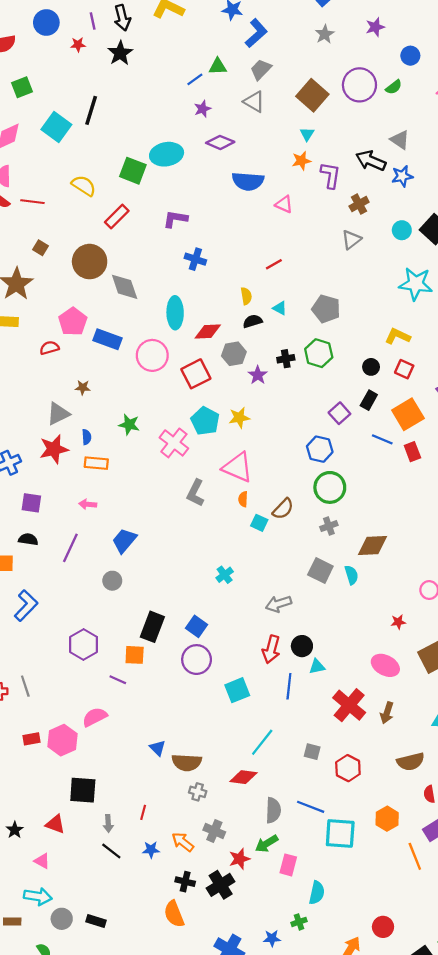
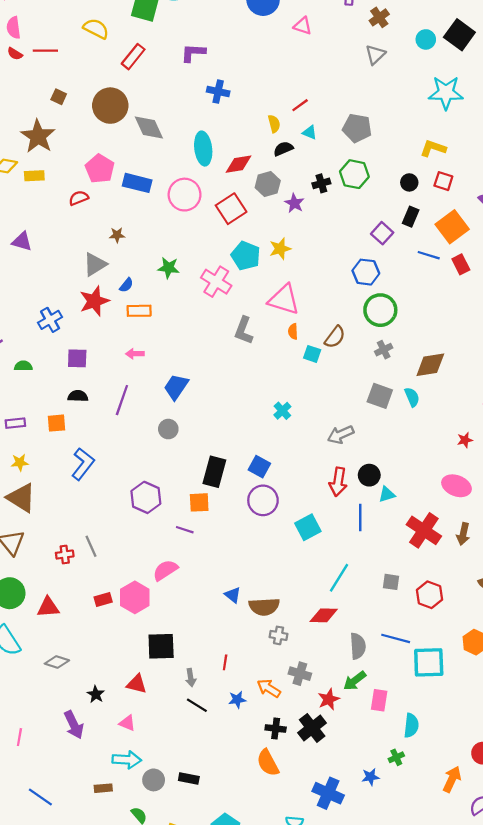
red line: (274, 264) -> (300, 105), moved
blue semicircle: (87, 437) -> (126, 285), turned 48

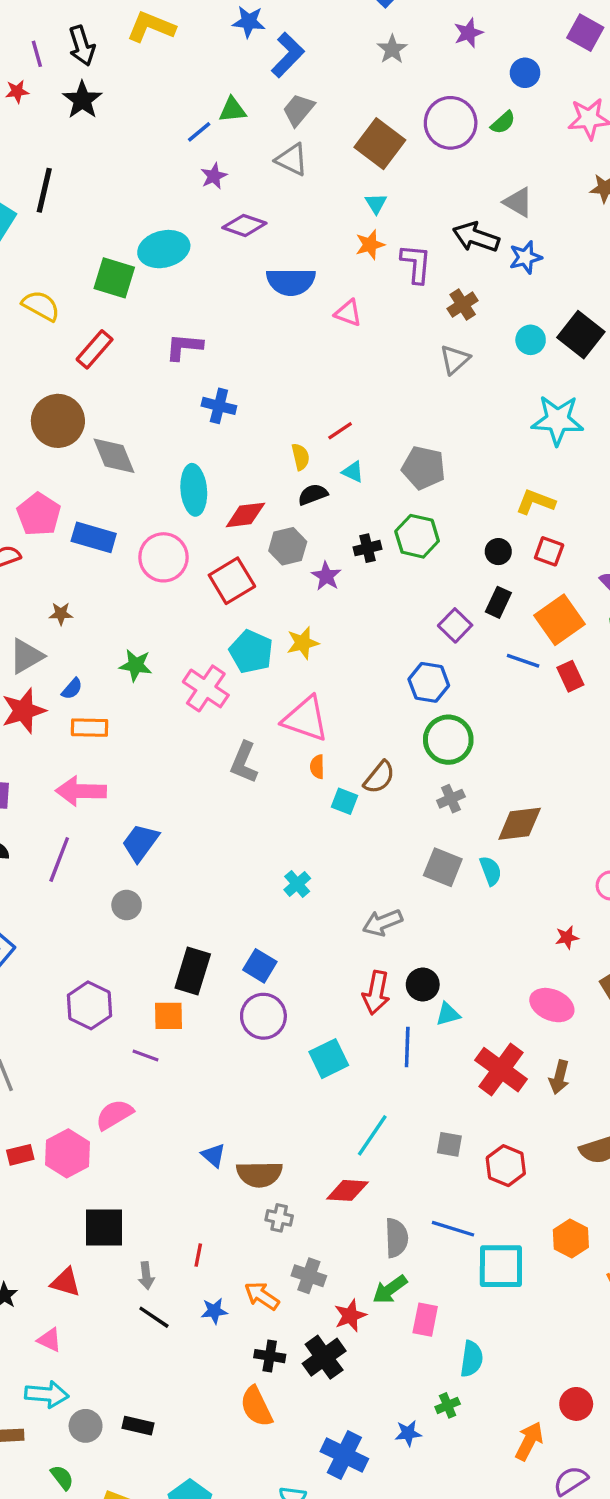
pink arrow: (135, 354) -> (81, 791), size x1.8

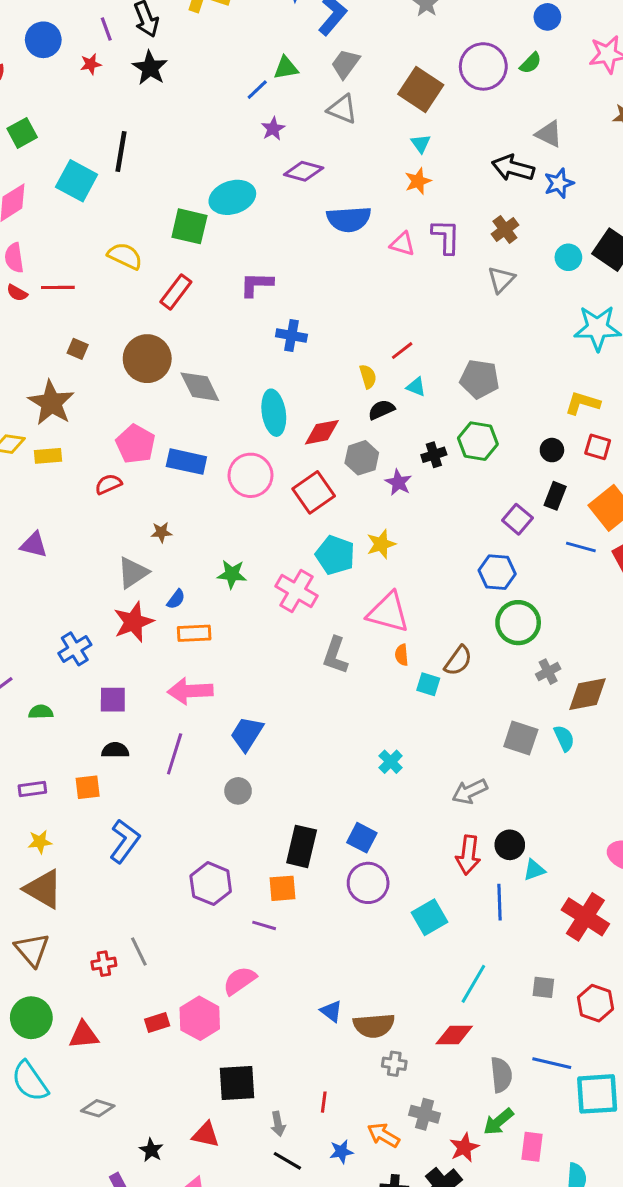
purple L-shape: (416, 264) -> (446, 237), moved
gray cross: (451, 799) -> (548, 672), moved

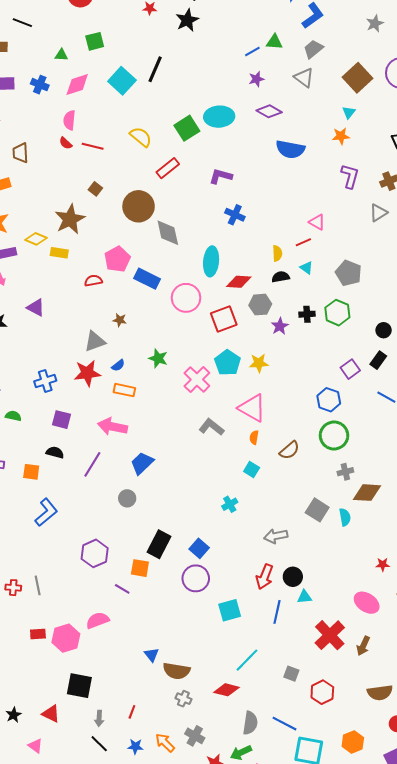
green square: (189, 226) -> (187, 128), turned 30
pink triangle: (402, 244) -> (317, 222), moved
gray L-shape: (335, 655) -> (211, 427), turned 95
cyan square: (428, 684) -> (252, 470), moved

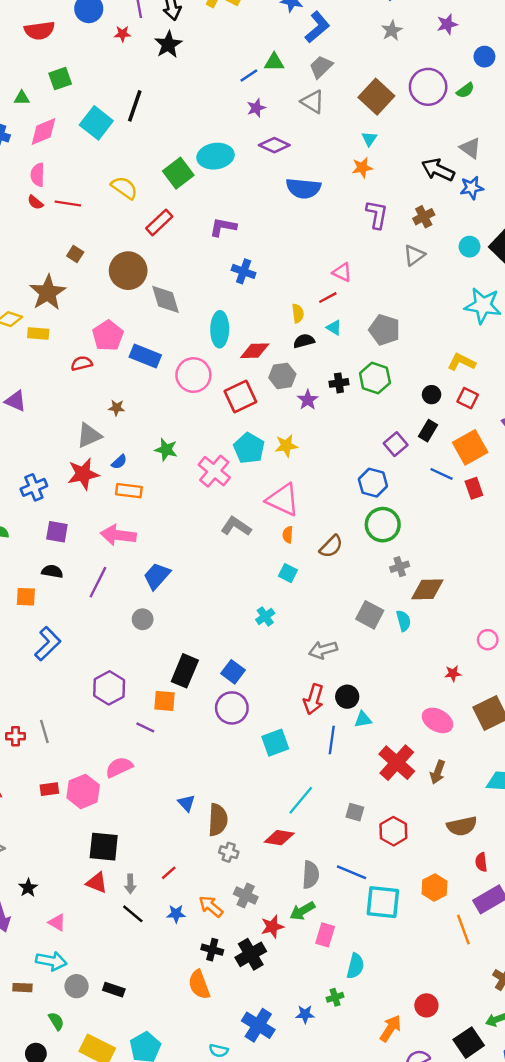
brown semicircle: (177, 671) -> (218, 820), turned -92
red line: (132, 712) -> (169, 873), turned 32
red triangle: (51, 714) -> (97, 883), moved

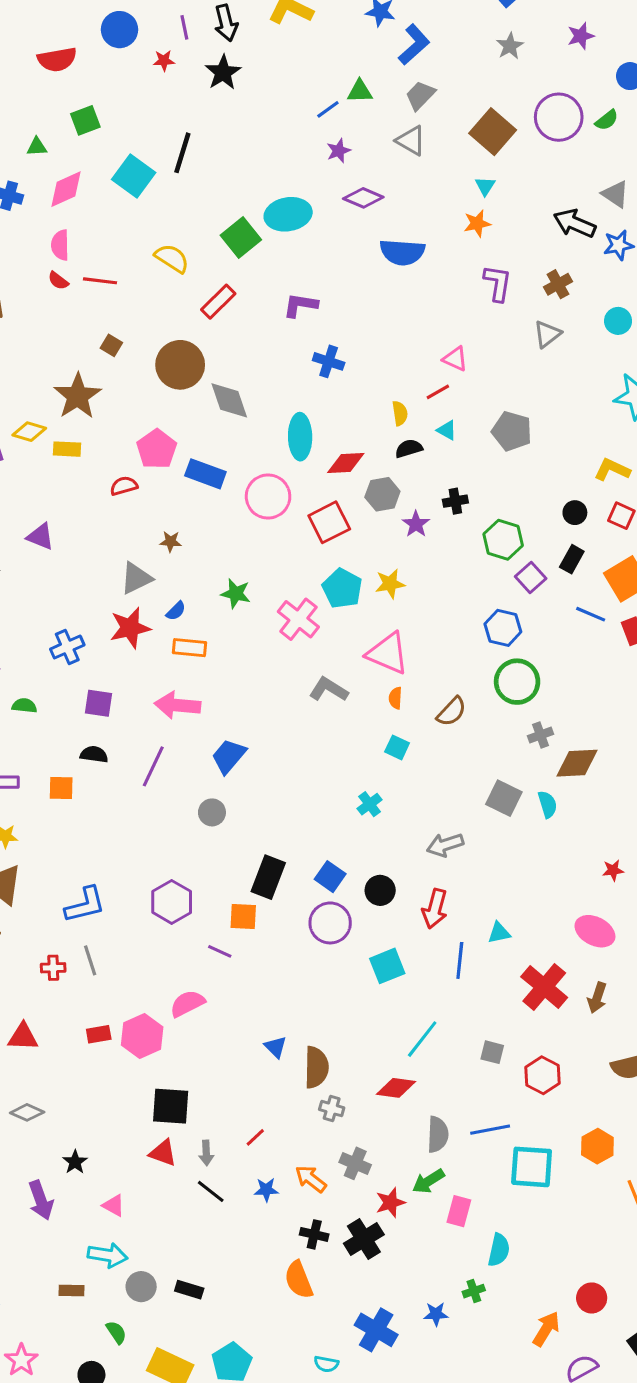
green hexagon: (375, 378) -> (503, 540), moved
blue L-shape: (48, 644) -> (85, 905), moved, turned 32
black circle: (347, 697) -> (380, 890), moved
blue line: (351, 872) -> (490, 1130), turned -32

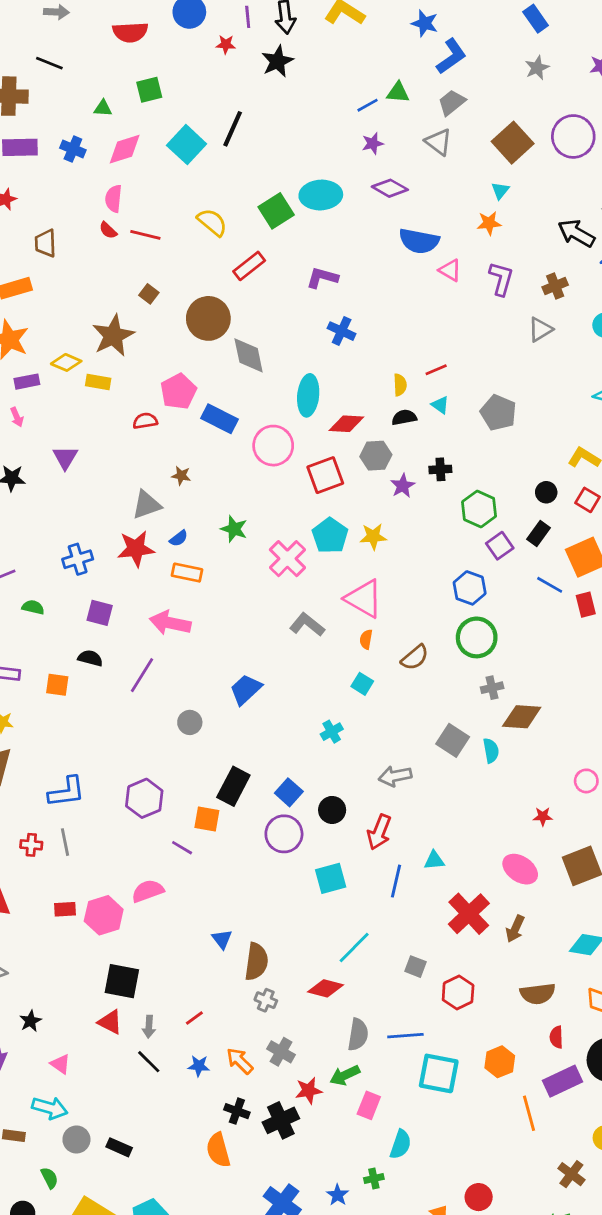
pink triangle: (455, 359) -> (450, 270), moved
purple triangle: (40, 537) -> (65, 457), turned 32
blue trapezoid: (229, 756) -> (246, 689), moved
blue star: (436, 1314) -> (338, 1195), turned 30

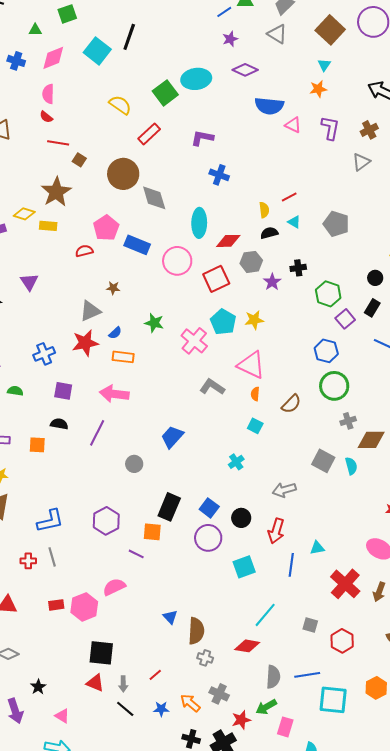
red line: (145, 235) -> (58, 143), moved

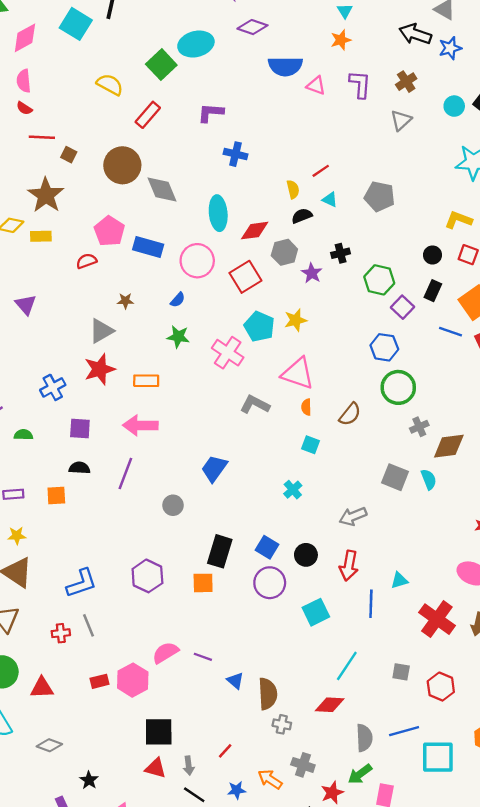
blue semicircle: (115, 333) -> (178, 300), moved
purple line: (136, 554) -> (203, 657), moved

